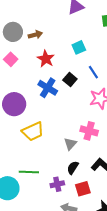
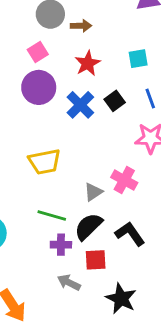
purple circle: (14, 104) -> (39, 87), moved
black semicircle: (73, 168) -> (88, 226), size x1.5
green line: (29, 172) -> (52, 216), moved

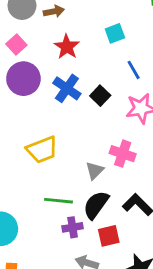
black square: (115, 101) -> (100, 96), moved

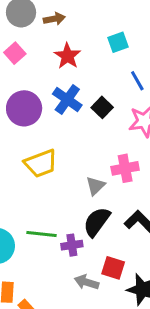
purple circle: (23, 79) -> (24, 108), moved
pink cross: (123, 154) -> (125, 168), turned -30
green line: (59, 201) -> (41, 234), moved
red square: (109, 236) -> (113, 268), moved, turned 30

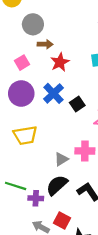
brown arrow: (54, 19) -> (45, 44), moved
pink square: (15, 53) -> (22, 63), moved

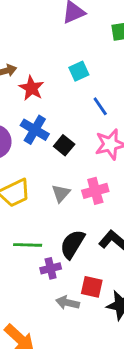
black square: (77, 104) -> (64, 145), moved
gray triangle: (61, 159) -> (61, 193), moved
green line: (16, 186) -> (28, 245), moved

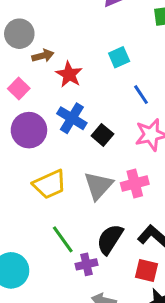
gray triangle: (61, 193) -> (98, 186), size x1.5
green line: (28, 245) -> (63, 239), turned 52
red square: (92, 287) -> (146, 271), moved

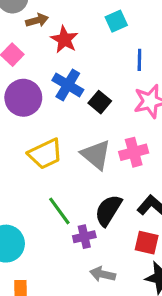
blue line: (141, 95) -> (139, 60), turned 35
gray triangle: (98, 186) -> (96, 155), turned -32

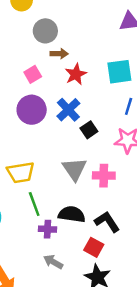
cyan square: (116, 21) -> (119, 72), size x1.5
yellow trapezoid: (45, 154) -> (21, 172), moved
black semicircle: (108, 210) -> (72, 214), turned 50

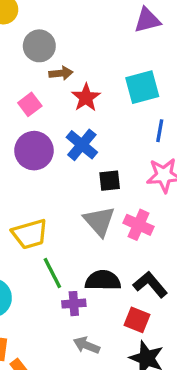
black square: (89, 130) -> (110, 181), moved, turned 35
pink cross: (104, 176) -> (139, 225), turned 30

